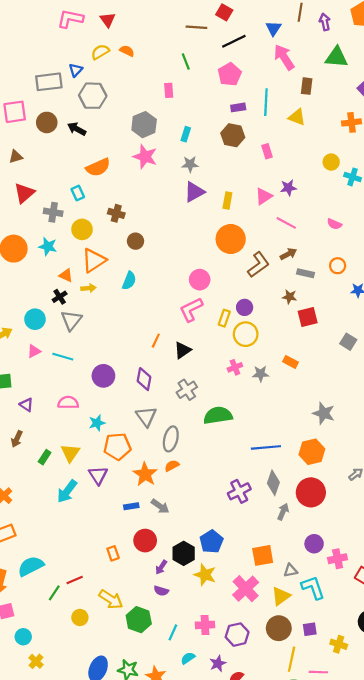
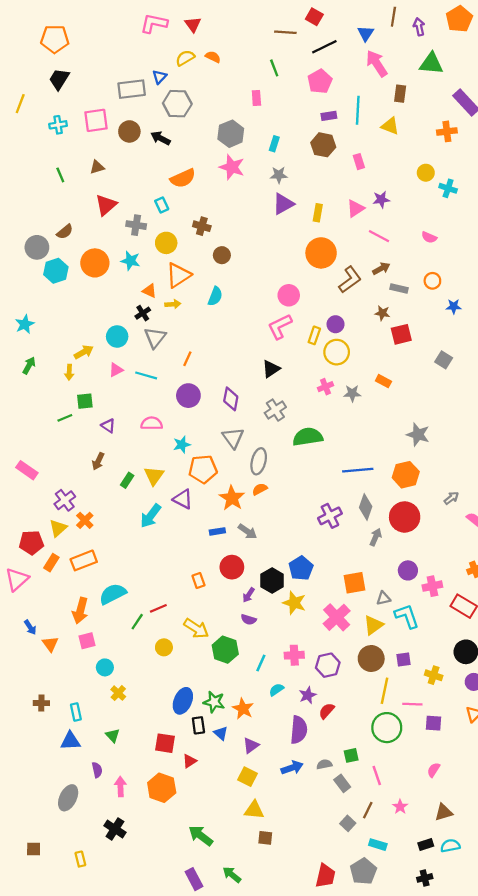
orange line: (156, 341) -> (187, 359), moved
purple triangle: (98, 475) -> (183, 499), turned -30

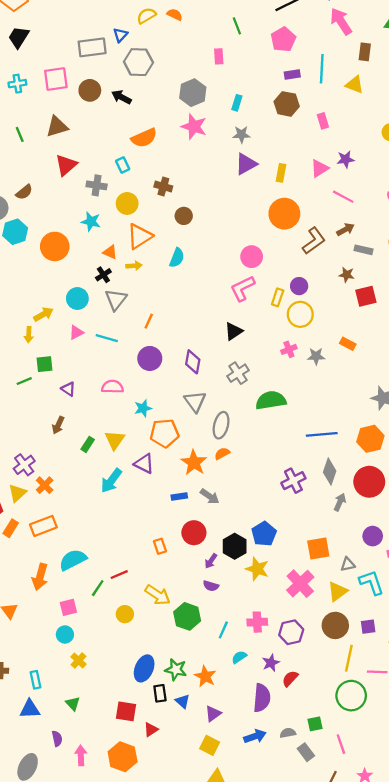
brown triangle: (97, 167) -> (57, 127), size x1.5
orange circle: (95, 263) -> (55, 246), moved
pink square: (87, 641) -> (68, 607), moved

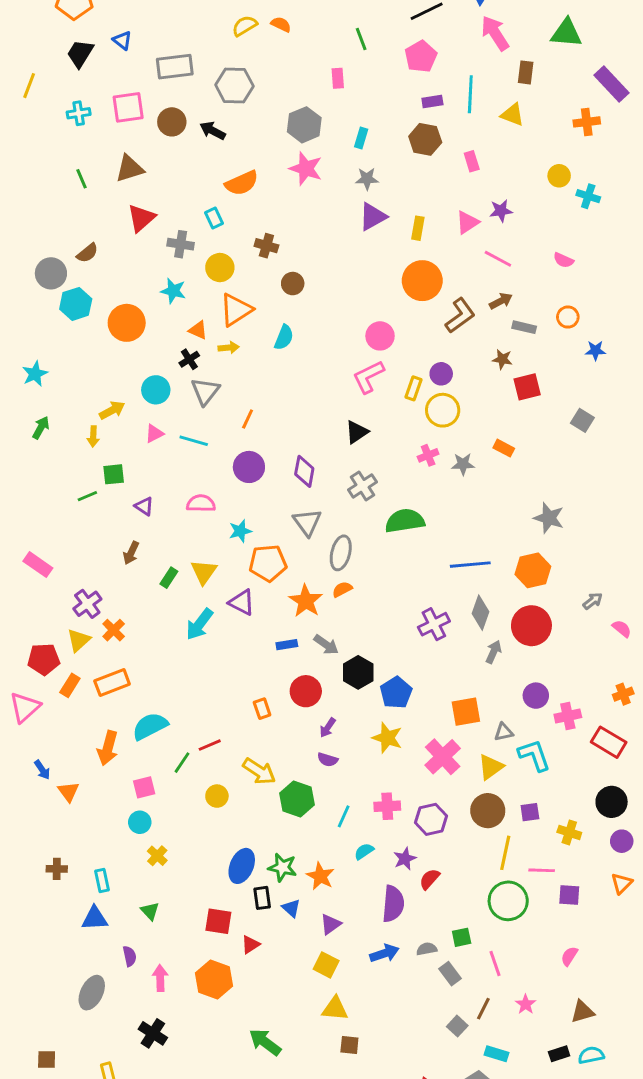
blue triangle: (120, 35) -> (122, 40), moved, turned -35
black hexagon: (235, 546) -> (358, 672), moved

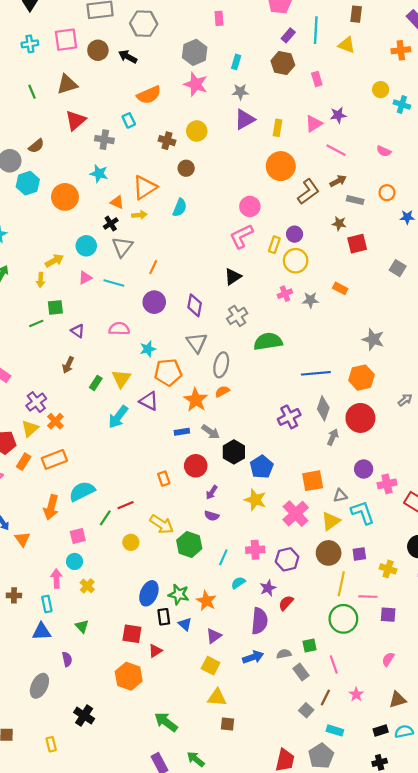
purple rectangle: (432, 102) -> (288, 35), turned -40
yellow circle: (220, 268) -> (197, 131), moved
pink arrow: (160, 978) -> (56, 578), moved

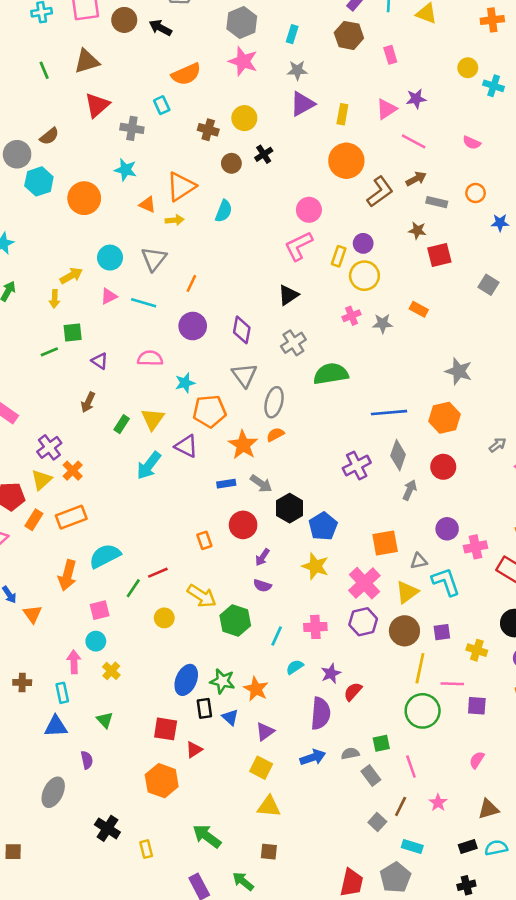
black cross: (111, 223) -> (264, 154), moved
red circle: (360, 418) -> (443, 467), size x0.7
purple hexagon: (287, 559) -> (363, 622), moved
brown square: (228, 724) -> (269, 852), moved
yellow rectangle: (51, 744) -> (146, 849), moved

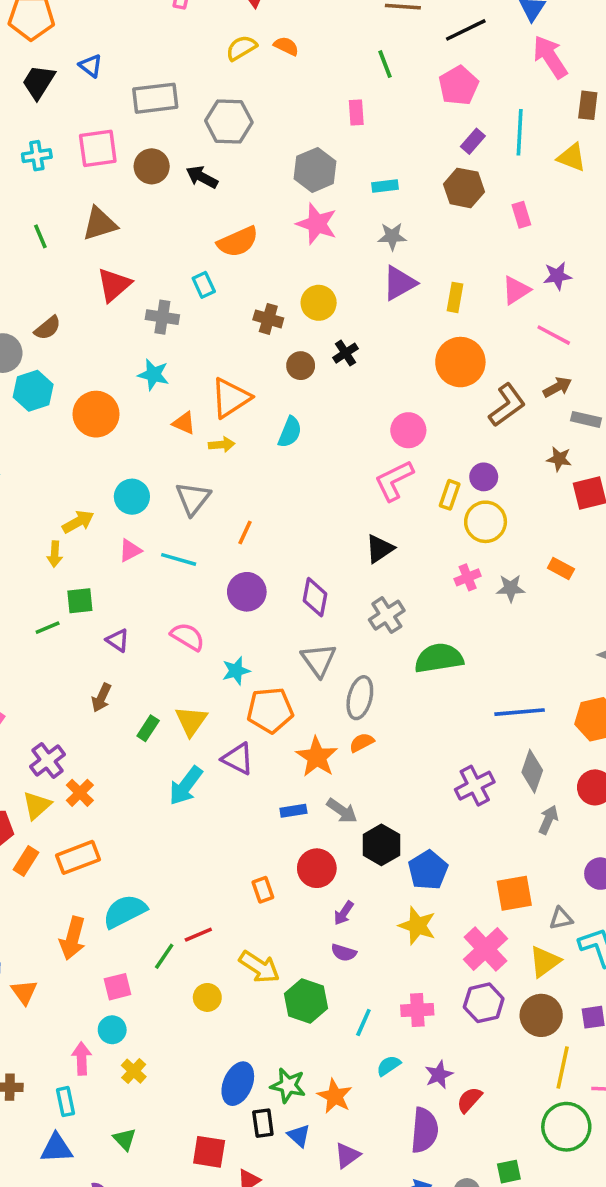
cyan rectangle: (292, 34) -> (385, 186), turned 66
pink semicircle: (150, 358) -> (188, 637), turned 30

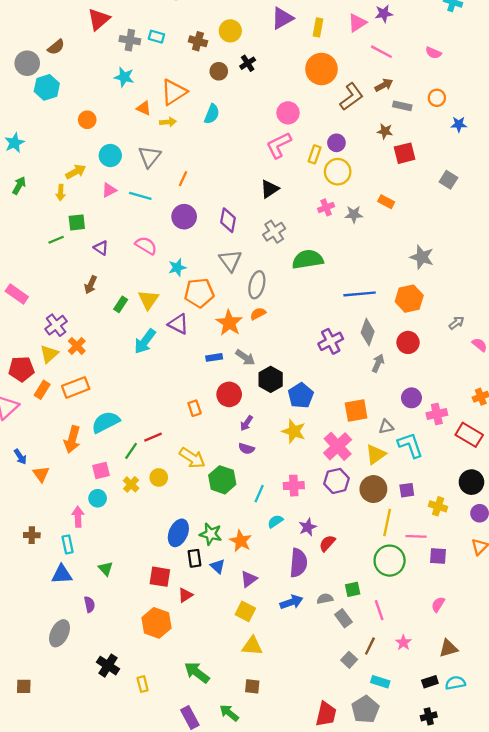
cyan rectangle: (204, 285) -> (156, 37), moved, turned -49
orange circle: (96, 414) -> (87, 120), moved, size x0.6
yellow cross: (134, 1071) -> (131, 484), moved

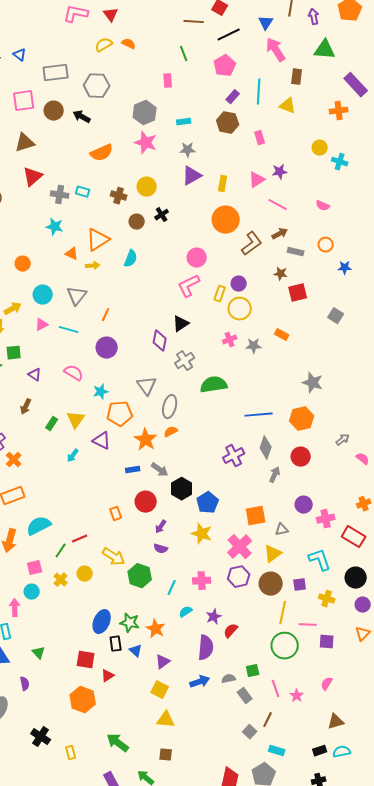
purple diamond: (228, 220) -> (160, 341), moved
cyan arrow: (145, 341) -> (73, 456), size x0.6
cyan L-shape: (410, 445) -> (320, 560), moved
pink star: (403, 642) -> (297, 696), moved

